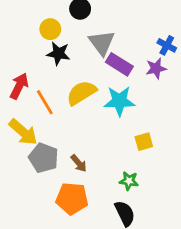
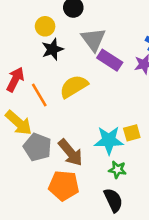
black star: (58, 54) -> (52, 49), turned -30
cyan star: (119, 101) -> (109, 140), moved
brown arrow: (79, 163) -> (70, 153), size x1.6

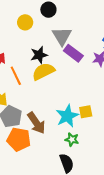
black star: (52, 49) -> (39, 55), moved
cyan star: (109, 140) -> (67, 116), turned -30
orange pentagon: (64, 186) -> (19, 139), moved

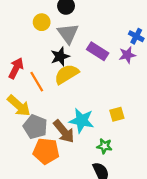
gray triangle: (62, 36) -> (68, 33), moved
cyan star: (67, 116) -> (82, 121), moved, turned -30

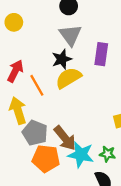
yellow circle: (42, 22) -> (14, 22), moved
purple rectangle: (98, 51) -> (101, 54), turned 65
yellow arrow: (19, 106) -> (18, 110), turned -150
cyan star: (82, 121) -> (81, 155), moved

